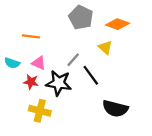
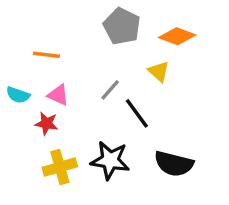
black star: (59, 83) -> (110, 160), moved
yellow cross: (40, 111) -> (60, 167), turned -30

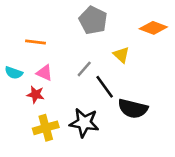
orange diamond: (177, 36) -> (153, 28), moved
black semicircle: (174, 164) -> (133, 109), moved

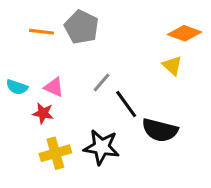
gray pentagon: (93, 20) -> (81, 27), moved
orange line: (36, 42) -> (42, 32), moved
yellow triangle: (121, 55) -> (172, 66), moved

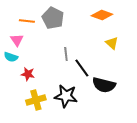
orange diamond: (185, 33) -> (102, 15), moved
gray line: (101, 82) -> (66, 54), turned -48
pink triangle: (54, 87) -> (17, 40), moved, turned 32

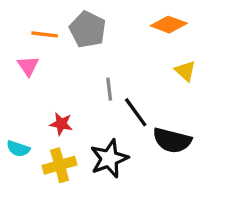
cyan semicircle: (11, 57) -> (18, 149), moved
red star: (28, 74) -> (61, 124), moved
black star: (66, 96) -> (109, 159), turned -30

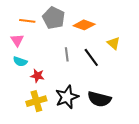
orange diamond: (169, 25) -> (84, 25), moved
black line: (136, 112) -> (91, 57), moved
black semicircle: (172, 140) -> (99, 99), moved
cyan semicircle: (18, 149) -> (20, 61), moved

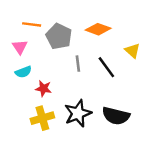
gray pentagon: (54, 18) -> (59, 36), moved
cyan semicircle: (20, 61) -> (23, 72), turned -40

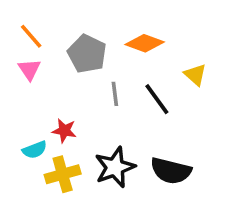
orange line: (32, 24) -> (31, 36), moved, turned 42
cyan semicircle: (23, 72) -> (35, 150), moved

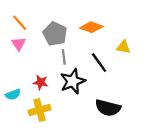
yellow triangle: (195, 75) -> (123, 47), turned -32
gray line: (115, 94) -> (64, 57), moved
cyan semicircle: (35, 150) -> (13, 95), moved
black star: (115, 167) -> (73, 81), moved

